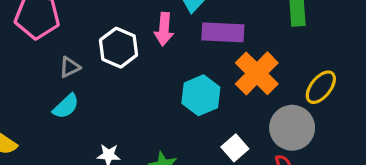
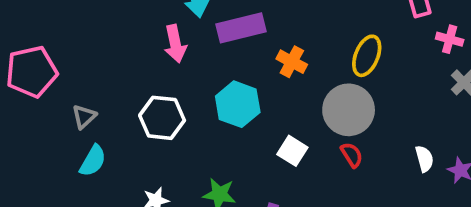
white hexagon: (119, 48) -> (162, 118), moved
orange cross: (257, 73) -> (292, 62), size x0.6

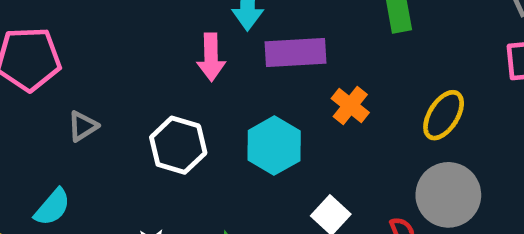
gray circle: (349, 110) -> (448, 195), moved
cyan semicircle: (93, 161) -> (52, 207), moved

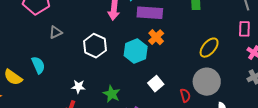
orange cross: (350, 106) -> (156, 37), moved
cyan semicircle: (52, 207) -> (38, 65), turned -72

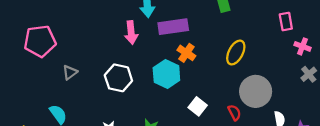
yellow ellipse: (209, 48) -> (236, 53), moved

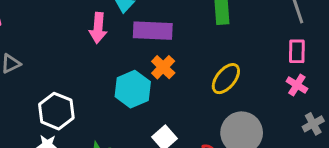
pink cross: (302, 46) -> (297, 85), moved
white hexagon: (118, 78) -> (56, 111), moved

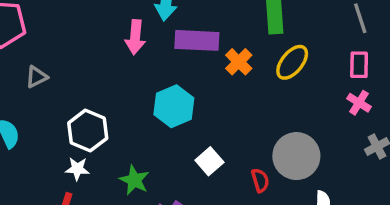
orange cross: (163, 67) -> (239, 62), moved
yellow ellipse: (226, 79) -> (292, 62), moved

